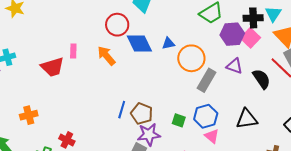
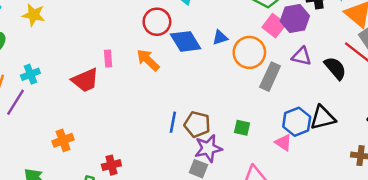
pink square: (250, 38) -> (274, 26), moved
blue hexagon: (206, 116) -> (297, 122), moved
red cross: (67, 140) -> (111, 165), turned -35

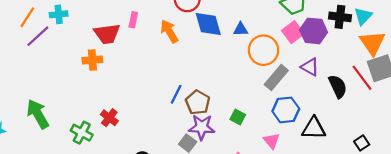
blue hexagon: (297, 122) -> (286, 110), moved
orange cross: (63, 140) -> (92, 60), moved
red cross: (111, 165) -> (109, 118), turned 36

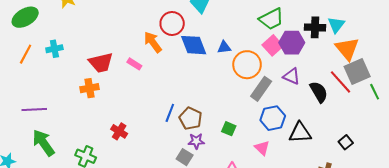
pink rectangle: (133, 20) -> (134, 64), moved, turned -64
orange arrow: (169, 31) -> (153, 42), moved
purple line: (38, 36) -> (34, 109), moved, turned 45
red cross: (109, 118) -> (119, 131), moved
purple star: (202, 127) -> (196, 141), size x0.7

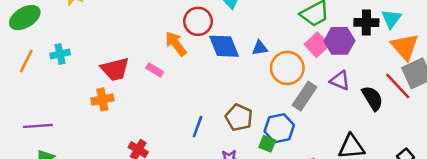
blue hexagon: (273, 118) -> (279, 128), moved
brown pentagon: (191, 119) -> (239, 118), moved

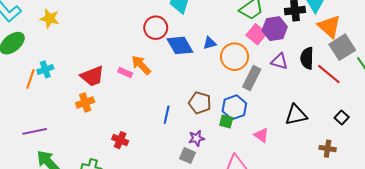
orange arrow: (176, 44) -> (141, 65), moved
orange line: (26, 61) -> (31, 79), moved
red line: (398, 86) -> (329, 74), moved
black semicircle: (372, 98) -> (307, 58), moved, turned -140

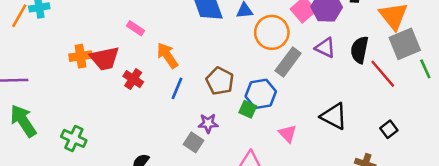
orange arrow: (141, 65) -> (167, 56), moved
red trapezoid: (92, 76) -> (105, 58), moved
black triangle: (296, 115) -> (334, 116), turned 30
red cross: (120, 140) -> (133, 79), moved

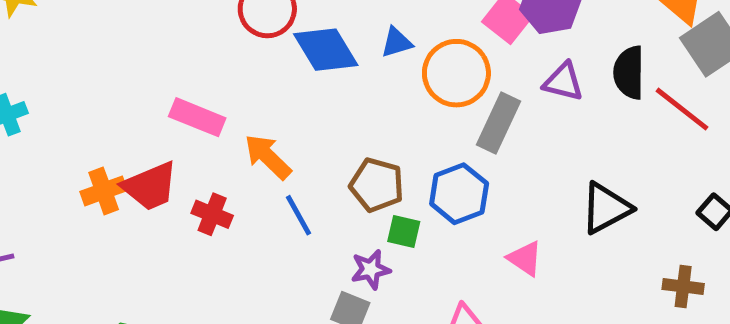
pink rectangle: (136, 28) -> (197, 117), size x1.5
blue line: (177, 88) -> (299, 215), turned -40
green square: (248, 109) -> (404, 231), moved
black triangle: (334, 116) -> (606, 208), turned -44

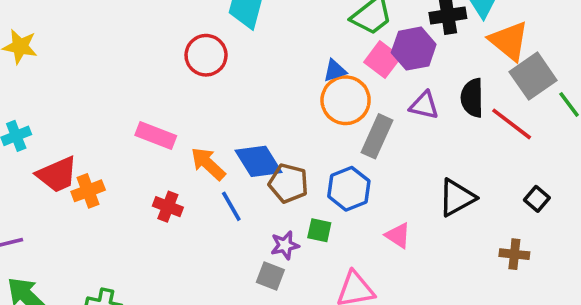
blue triangle: (397, 42) -> (335, 71), moved
blue diamond: (326, 50) -> (259, 161), moved
red trapezoid: (150, 186) -> (57, 175), moved
green square: (404, 231) -> (319, 230), moved

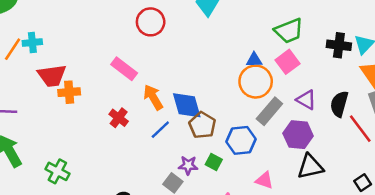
purple hexagon: (414, 49) -> (298, 135), moved
red circle: (206, 55) -> (151, 22), moved
blue line: (231, 206) -> (160, 130), turned 60
pink triangle: (398, 235) -> (264, 180), turned -30

